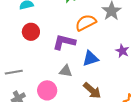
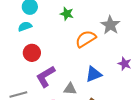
purple L-shape: (64, 42) -> (46, 76), moved, turned -40

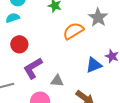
blue triangle: (94, 74) -> (94, 65), moved

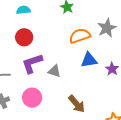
blue triangle: (94, 65) -> (89, 60), moved
gray triangle: (57, 81) -> (54, 71), moved

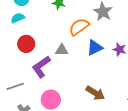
gray triangle: (54, 71) -> (62, 50), moved

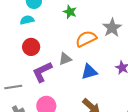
blue triangle: (95, 48) -> (89, 72), moved
gray triangle: (62, 50) -> (65, 59), turned -32

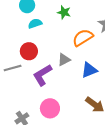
cyan semicircle: (27, 20) -> (35, 23), moved
gray line: (13, 87) -> (13, 68), moved

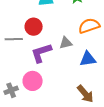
pink circle: (50, 108) -> (33, 81), moved

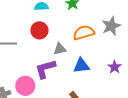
red circle: (34, 27) -> (39, 30), moved
purple L-shape: (41, 53) -> (45, 69), moved

